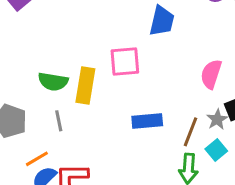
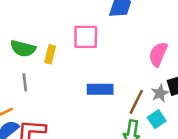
yellow rectangle: (85, 85) -> (50, 54), size x0.6

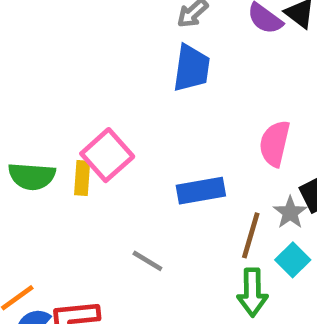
pink square: (86, 37) -> (107, 155), moved, turned -32
gray line: (25, 82) -> (147, 261), moved, turned -42
blue rectangle: (100, 89) -> (201, 191), moved

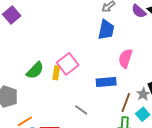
pink semicircle: (275, 143) -> (125, 58), moved
green semicircle: (32, 176) -> (35, 70), turned -54

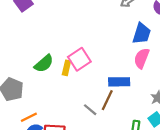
blue trapezoid: (106, 30) -> (142, 34), moved
brown line: (126, 103) -> (107, 100), moved

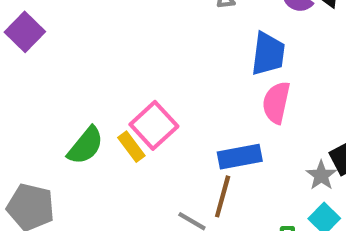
yellow rectangle: (66, 68) -> (131, 147), turned -40

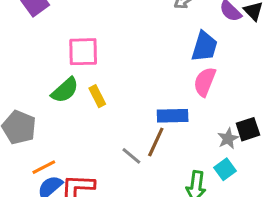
pink square: (154, 125) -> (83, 52), moved, turned 32

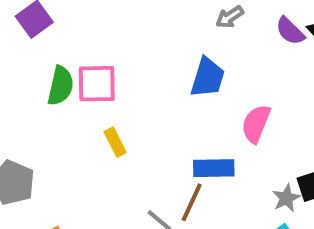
blue trapezoid: (204, 46) -> (208, 77), moved
green semicircle: (65, 90) -> (61, 86), moved, turned -36

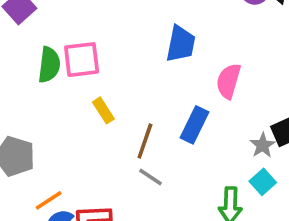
blue rectangle: (214, 168) -> (195, 125), turned -57
brown line: (192, 202) -> (145, 141), moved

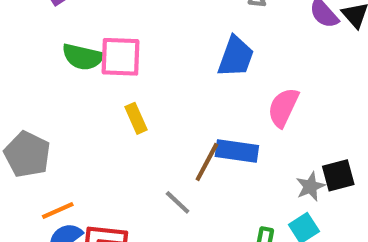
green semicircle: (49, 65) -> (83, 57), turned 87
blue rectangle: (195, 125) -> (237, 151), turned 63
brown line: (145, 141) -> (207, 162), moved

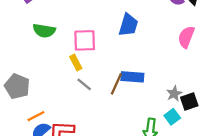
pink square: (121, 57) -> (85, 40), moved
pink semicircle: (283, 107) -> (186, 37), moved
black square: (338, 175) -> (189, 102), moved
gray line: (178, 202) -> (84, 84), moved

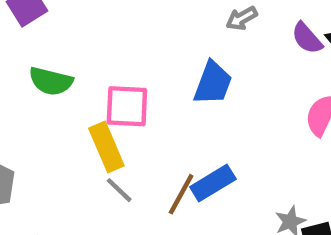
yellow rectangle: (76, 63) -> (106, 147), size x1.5
blue rectangle: (132, 77) -> (213, 183), turned -40

